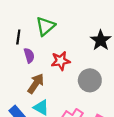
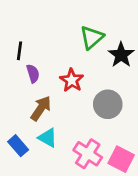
green triangle: (45, 26) -> (92, 37), moved
red star: (61, 61) -> (72, 80), turned -30

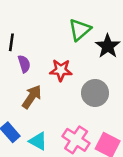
red star: (72, 80) -> (61, 70), turned -30
cyan triangle: (48, 138) -> (38, 141), moved

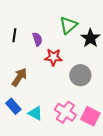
purple semicircle: (24, 64) -> (37, 39), moved
brown arrow: (32, 97) -> (19, 77), moved

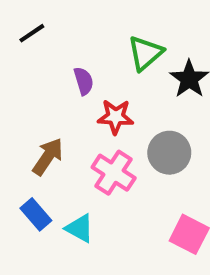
black line: (14, 35) -> (32, 33), moved, turned 48
pink cross: (65, 112) -> (114, 173), moved

